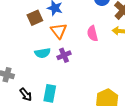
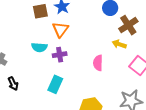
pink semicircle: (92, 33) -> (98, 63), moved
cyan rectangle: (50, 93) -> (55, 84), moved

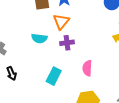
purple cross: (60, 55) -> (67, 43), moved
pink semicircle: (98, 63) -> (87, 68), moved

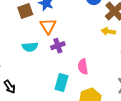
cyan rectangle: (54, 76) -> (62, 83), moved

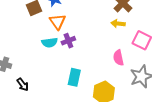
cyan semicircle: (30, 47) -> (50, 43), moved
pink semicircle: (83, 67) -> (118, 58), moved

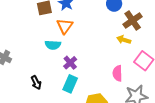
purple cross: (68, 41) -> (70, 63), moved, turned -32
black arrow: (23, 85) -> (36, 83), moved

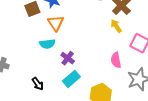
yellow arrow: (124, 40) -> (116, 26), turned 48
cyan rectangle: (70, 84) -> (71, 79), turned 36

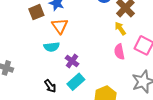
pink semicircle: (116, 60) -> (119, 52), moved
black arrow: (38, 84) -> (50, 86), moved

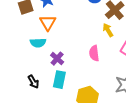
pink semicircle: (119, 52) -> (94, 53), moved
cyan rectangle: (76, 82) -> (59, 80), turned -42

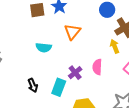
orange triangle: (48, 23) -> (72, 32), moved
purple cross: (57, 59) -> (75, 73), moved

